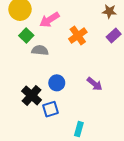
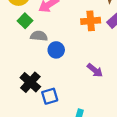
orange cross: (78, 36) -> (91, 21), moved, turned 30
blue circle: (57, 83) -> (56, 50), moved

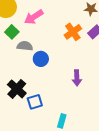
orange cross: (91, 21) -> (73, 32), turned -30
purple arrow: (95, 70) -> (77, 78), turned 49

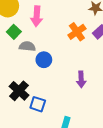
pink arrow: (34, 17) -> (37, 16), turned -54
blue square: (35, 102) -> (38, 104), turned 35

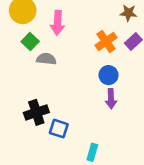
blue circle: (44, 60) -> (109, 75), moved
black cross: (19, 91) -> (36, 112), turned 30

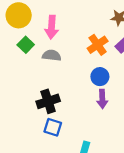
gray semicircle: (46, 59) -> (52, 55), moved
black cross: (36, 112) -> (48, 101), moved

